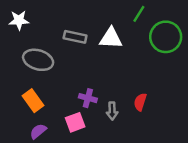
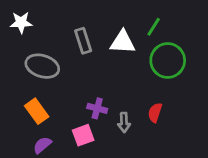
green line: (139, 14) -> (154, 27), moved
gray rectangle: (75, 37) -> (83, 41), turned 60
green circle: (166, 37) -> (168, 60), moved

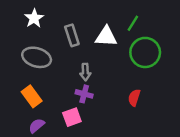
white star: (21, 22) -> (34, 18), moved, turned -30
gray arrow: (124, 122) -> (85, 72), moved

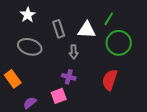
gray arrow: (85, 72) -> (74, 52), moved
orange rectangle: (32, 96) -> (13, 79), moved
red semicircle: (134, 98) -> (110, 80), size x1.5

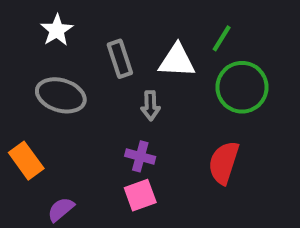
pink square: (59, 96) -> (140, 195), moved

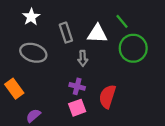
green line: (222, 38) -> (122, 21), turned -72
red semicircle: (224, 163) -> (107, 96), moved

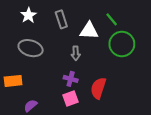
gray rectangle: (66, 33) -> (61, 19), moved
orange rectangle: (14, 89) -> (13, 81), turned -60

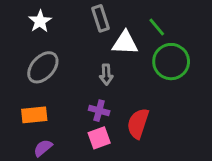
gray rectangle: (61, 19) -> (101, 18), moved
gray ellipse: (31, 48) -> (43, 67), turned -65
orange rectangle: (13, 81) -> (34, 115), moved

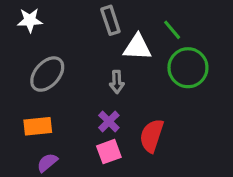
white star: (40, 21) -> (30, 20), moved, turned 30
purple cross: (99, 111) -> (109, 121), turned 30

